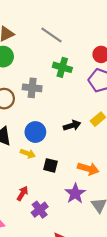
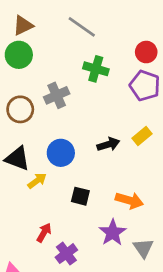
gray cross: (32, 88) -> (57, 95), turned -30
yellow arrow: (28, 154) -> (37, 181), moved, turned -56

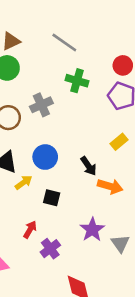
black arrow: (108, 144) -> (88, 166), moved, turned 72
black square: (80, 196) -> (52, 198), moved
orange arrow: (129, 200) -> (110, 186), moved

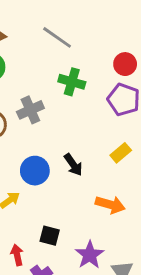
black arrow: (88, 166) -> (73, 165), moved
black square: (52, 198) -> (50, 236), moved
red arrow: (30, 230) -> (17, 255), turned -42

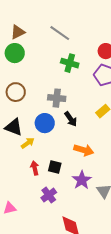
gray cross: (30, 110) -> (57, 98), moved, turned 30
orange arrow: (110, 205) -> (84, 150), moved
red arrow: (17, 255) -> (35, 168), moved

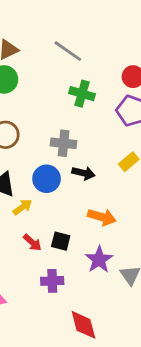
black arrow: (71, 119) -> (83, 173), turned -42
red arrow: (35, 168) -> (32, 243), turned 144
purple cross: (49, 195) -> (52, 281), turned 35

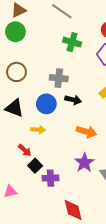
yellow arrow: (22, 207) -> (38, 130), moved, turned 40
black square: (61, 241) -> (35, 166), moved, turned 32
red arrow: (32, 243) -> (25, 150), moved

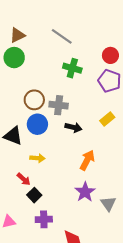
brown circle: (16, 72) -> (34, 100), moved
blue circle: (46, 104) -> (37, 124), moved
orange arrow: (87, 132) -> (87, 160), turned -78
purple cross: (50, 178) -> (44, 219), moved

